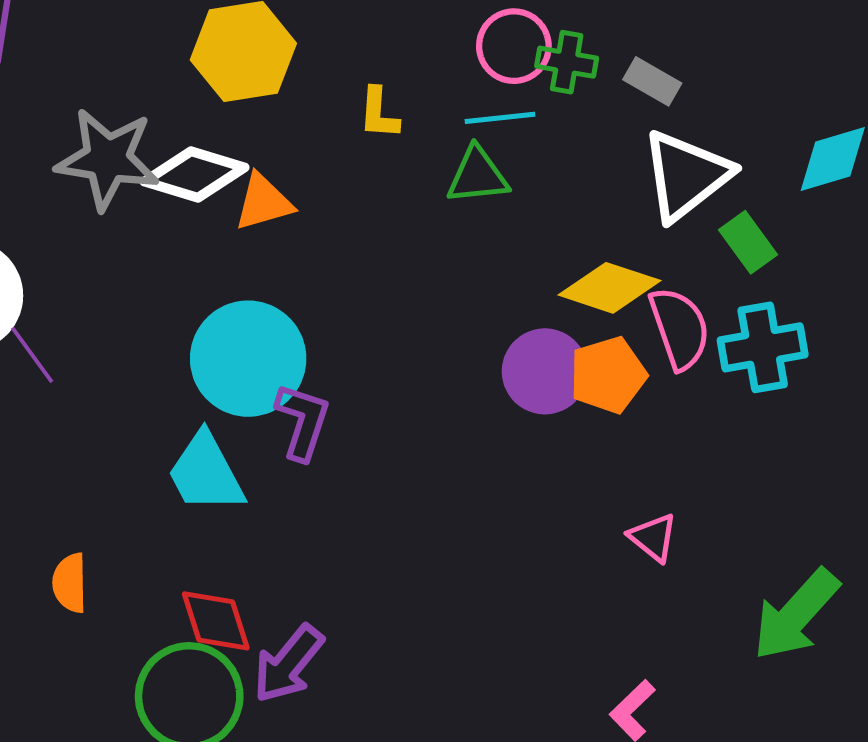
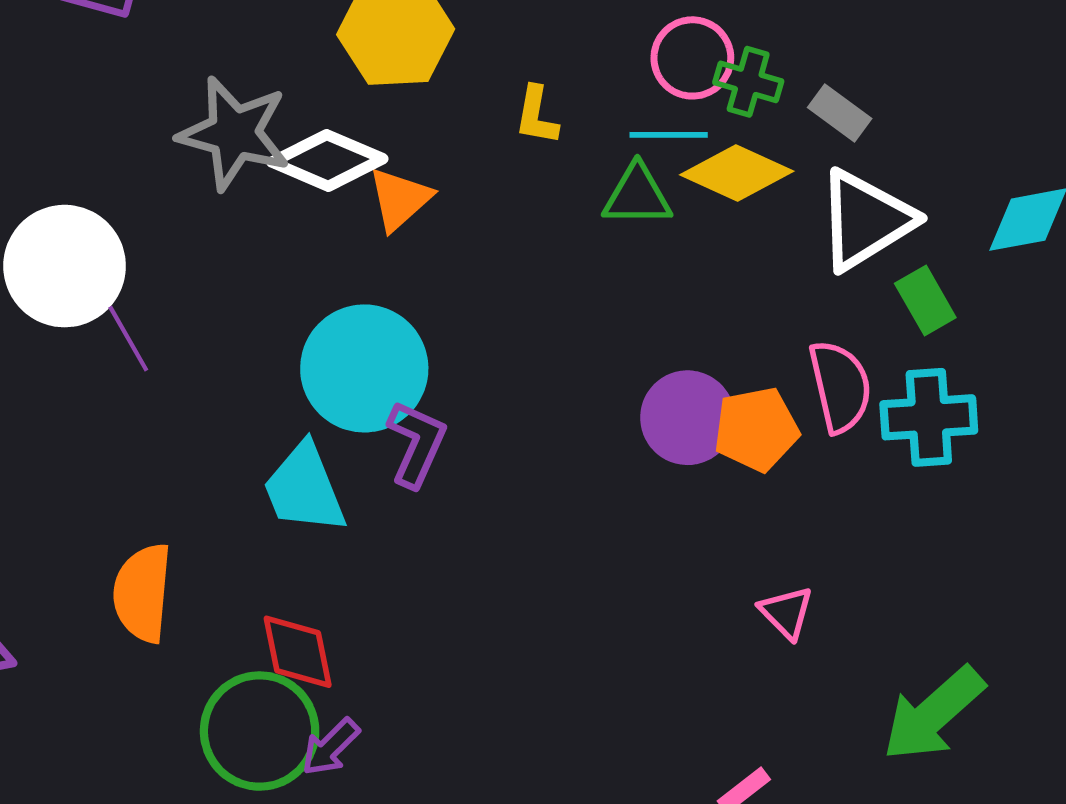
orange triangle: (263, 202) -> (400, 199), turned -32
yellow diamond: (609, 288) -> (737, 173), moved
orange semicircle: (70, 583) -> (142, 593), size x1.5
purple arrow: (288, 664) -> (330, 747), moved, size x0.7

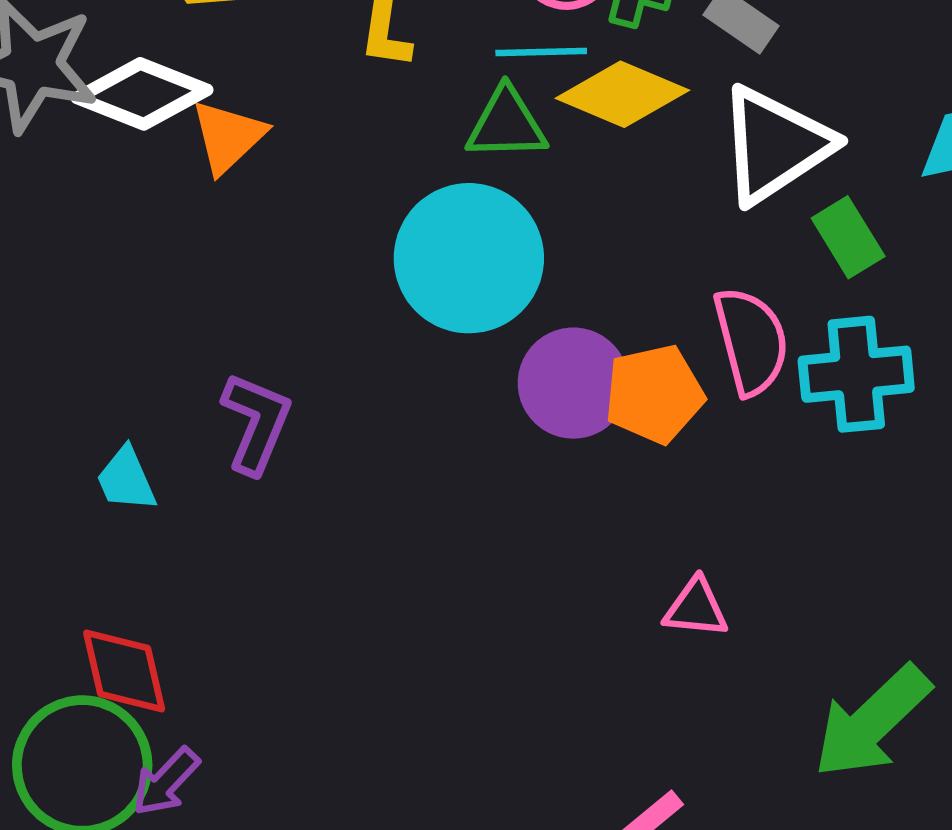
cyan circle: (364, 368) -> (469, 258), moved
cyan trapezoid: (304, 488) -> (126, 479), size x0.6
pink triangle: (786, 612) -> (696, 608), turned -38

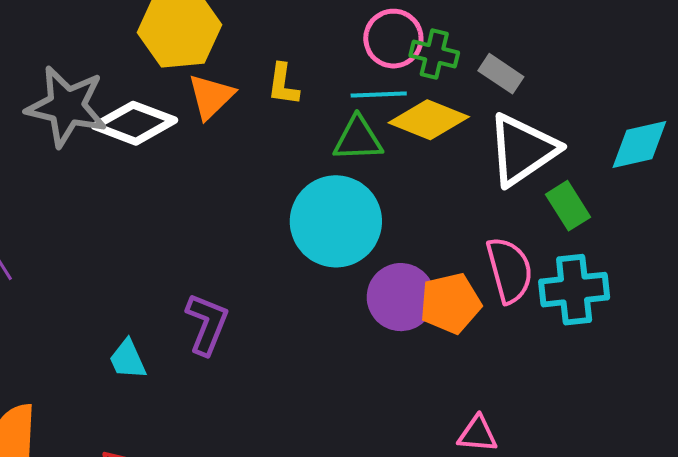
orange triangle: (228, 137) -> (211, 96), moved

